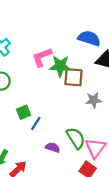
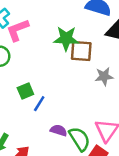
pink L-shape: (42, 57) -> (18, 30), moved
green semicircle: (76, 138) -> (79, 139), moved

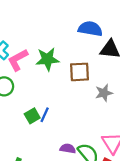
green star: (66, 39) -> (47, 59), moved
blue line: (39, 104) -> (45, 115), moved

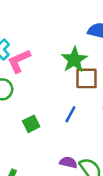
green star: (47, 59) -> (74, 60), moved, turned -30
blue line: (45, 115) -> (70, 114), moved

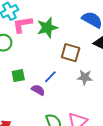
green star: (74, 60) -> (47, 28), moved
purple semicircle: (68, 162) -> (38, 90), moved

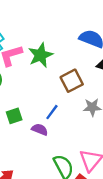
brown square: (71, 53) -> (72, 81), turned -36

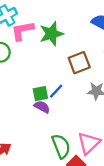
green square: (14, 116) -> (40, 94), moved

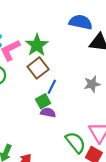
brown square: (79, 63) -> (38, 68), moved
blue line: (56, 91) -> (52, 87), moved

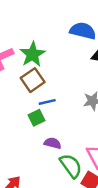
blue line: (52, 87) -> (47, 102), turned 48
purple semicircle: (48, 113) -> (53, 143), moved

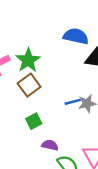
blue line: (47, 102) -> (73, 102), moved

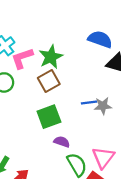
green square: (34, 121) -> (49, 117), size x1.5

